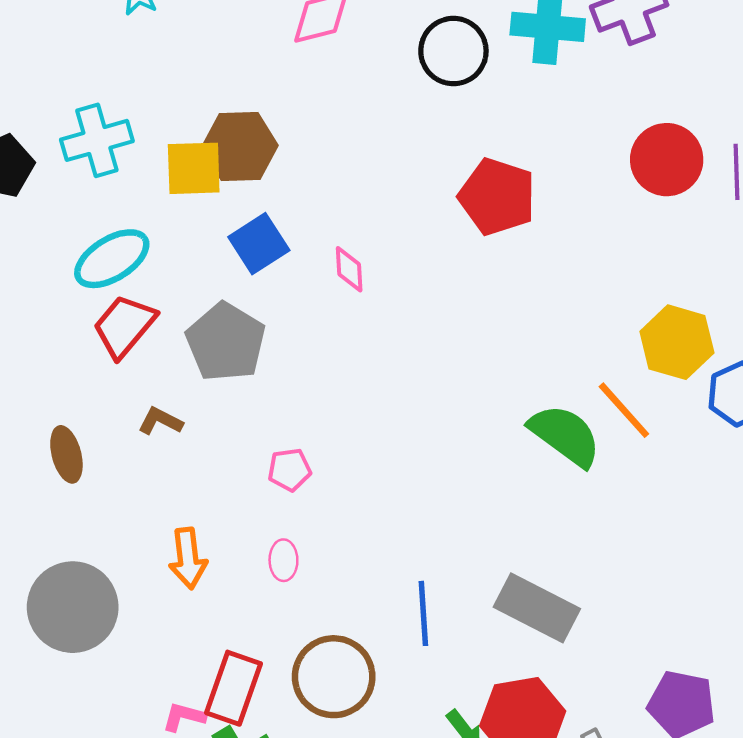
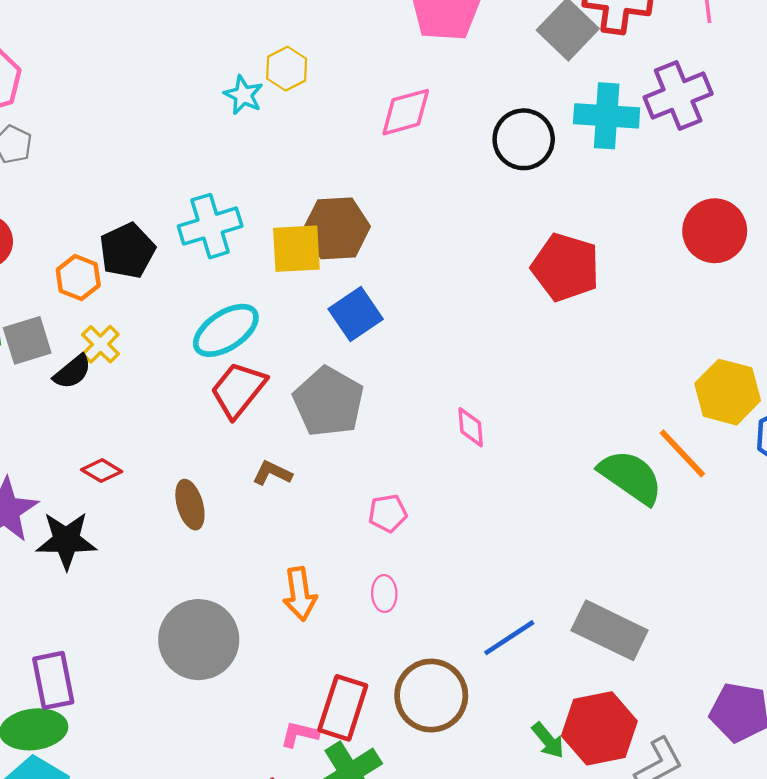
pink diamond: (349, 269) -> (471, 427), moved
blue line: (423, 613) -> (509, 638), turned 62

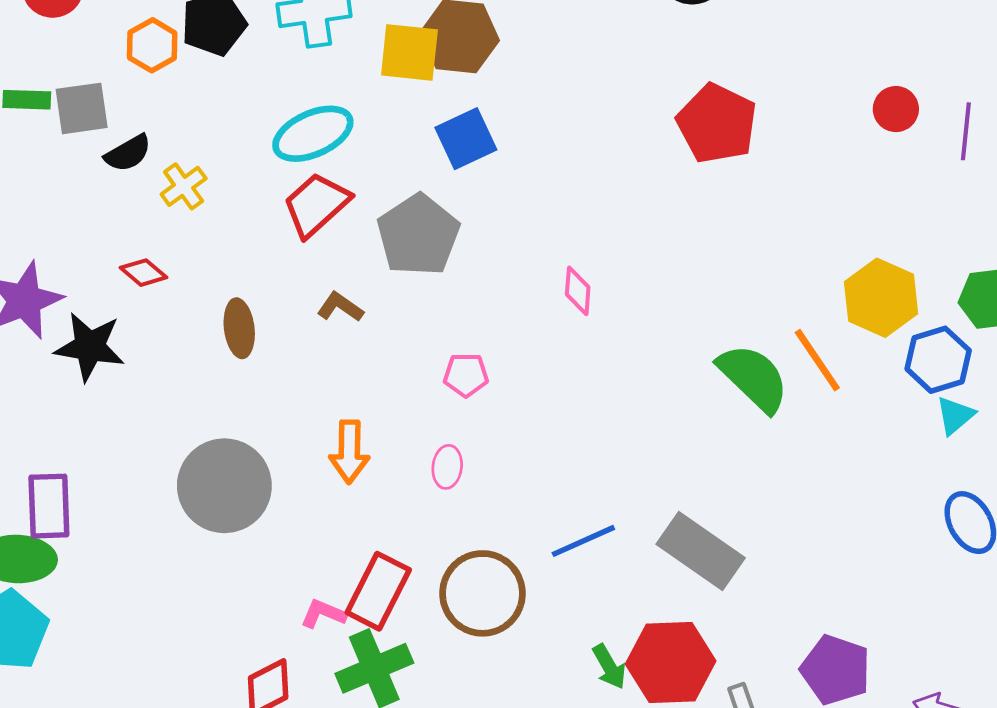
red circle: (715, 231) -> (896, 109), size x0.6
yellow cross: (101, 344) -> (184, 186), moved

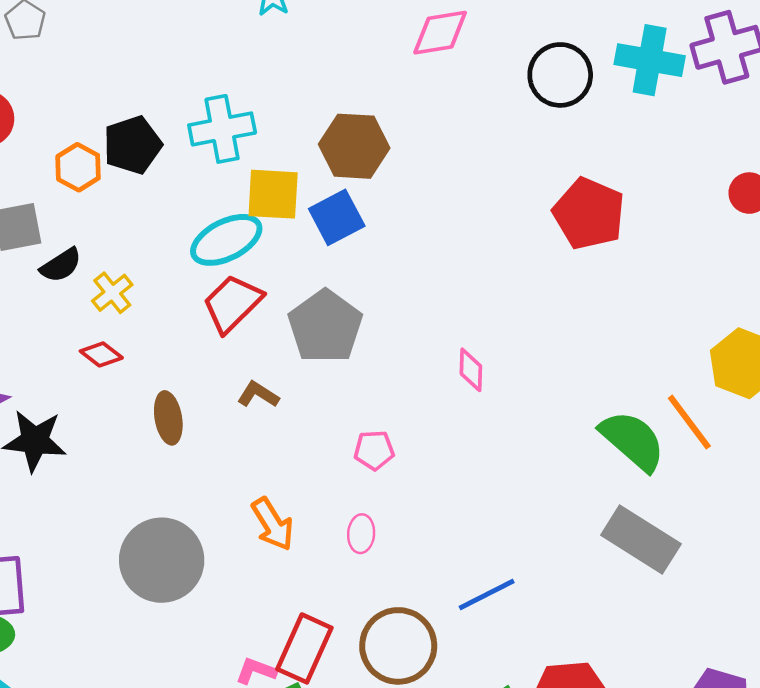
yellow square: (409, 52) -> (273, 194), moved
blue square: (466, 139) -> (337, 217), moved
red diamond: (144, 273) -> (101, 354), moved
orange arrow: (349, 452) -> (273, 524), turned -30
gray rectangle: (701, 551) -> (641, 540), moved

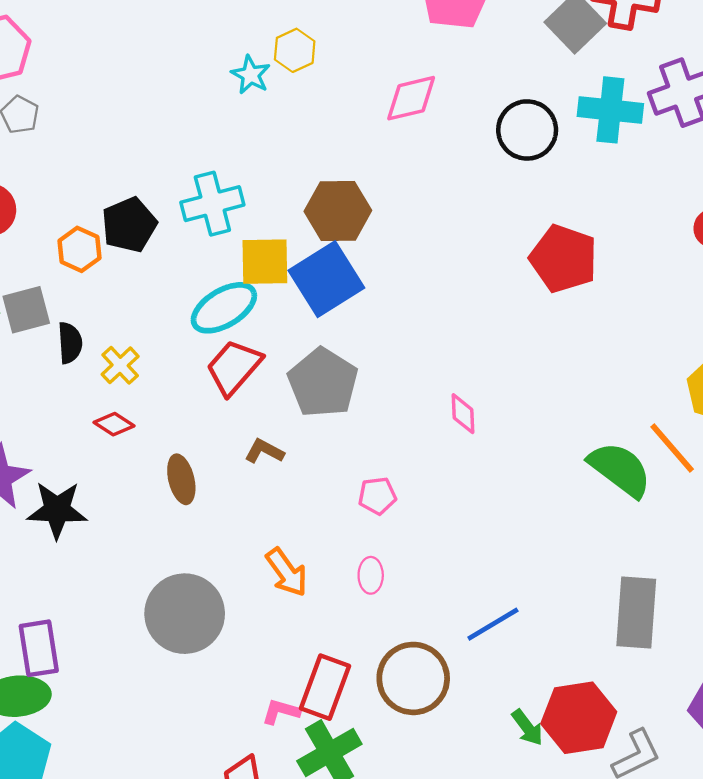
blue square: (337, 217) -> (326, 279), size x1.4
black semicircle: (61, 265) -> (70, 343), turned -57
gray rectangle: (641, 540) -> (636, 612), moved, turned 66

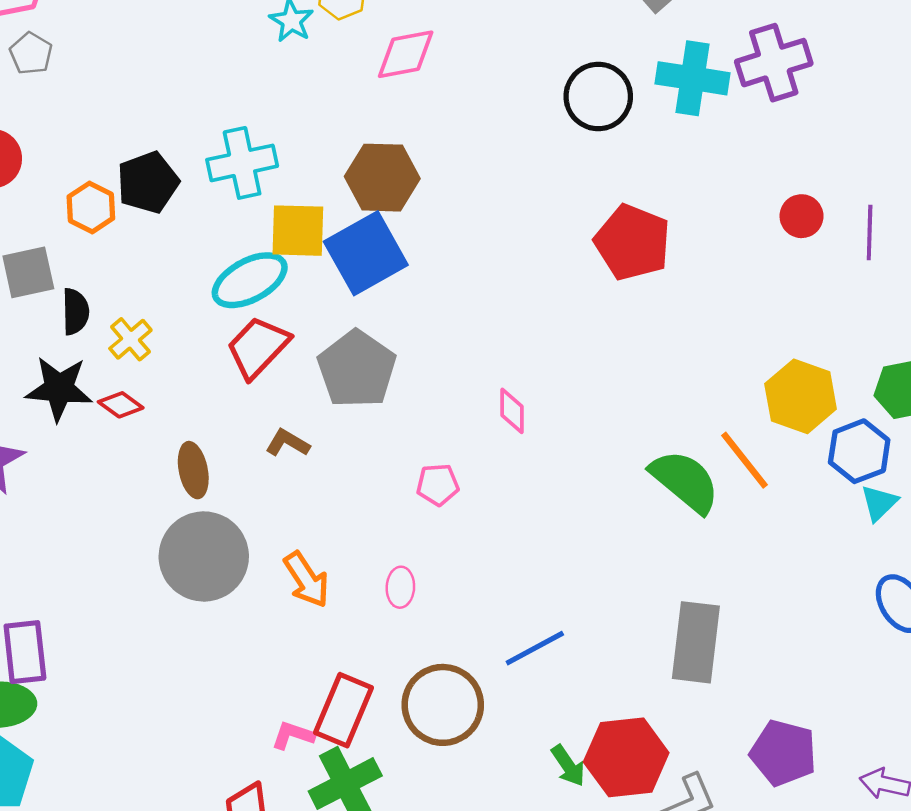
pink diamond: (411, 98) -> (406, 54), moved
pink pentagon: (377, 496) -> (438, 485), moved
black star: (57, 510) -> (59, 389), moved
gray circle: (185, 614) -> (204, 556), moved

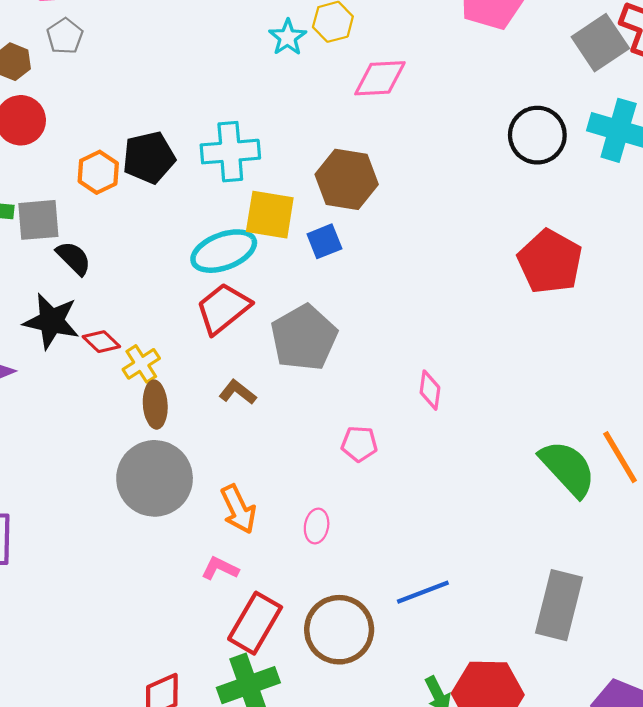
blue square: (366, 253) -> (324, 241), size x0.5
black semicircle: (75, 312) -> (74, 258), turned -51
yellow cross: (130, 339) -> (141, 364), moved
pink L-shape: (293, 735) -> (220, 568), moved

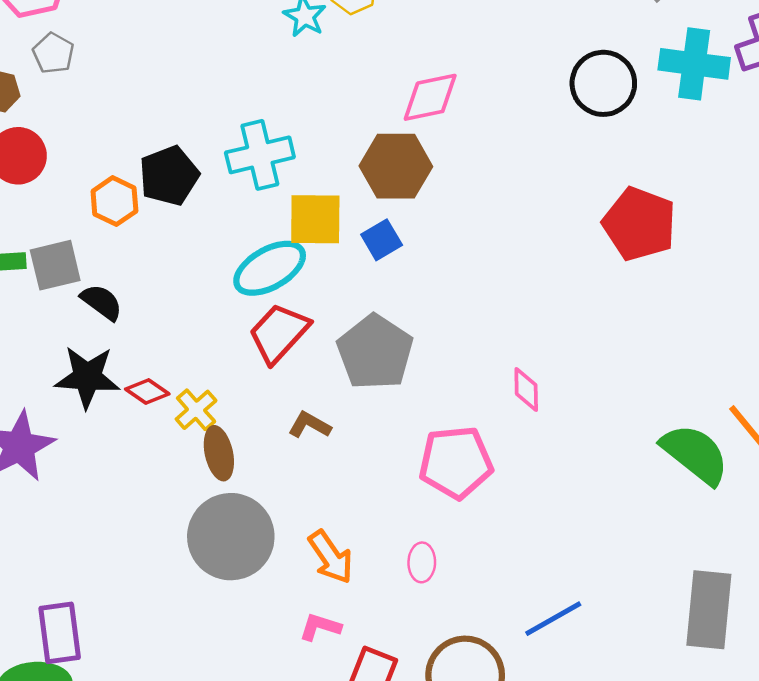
pink diamond: (380, 78) -> (430, 97), moved
pink pentagon: (359, 444) -> (456, 462), size x1.8

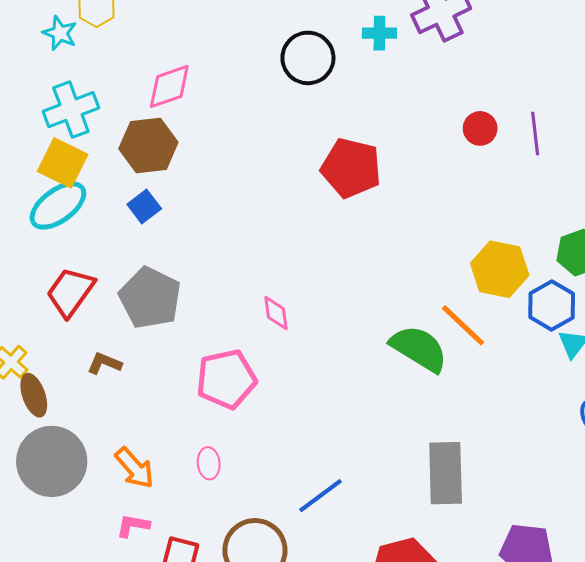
cyan cross: (694, 64) -> (379, 33), size x0.6
cyan cross: (260, 155) -> (71, 110), moved
yellow square: (315, 219) -> (63, 163), moved, turned 33
cyan ellipse: (270, 268) -> (58, 206), moved

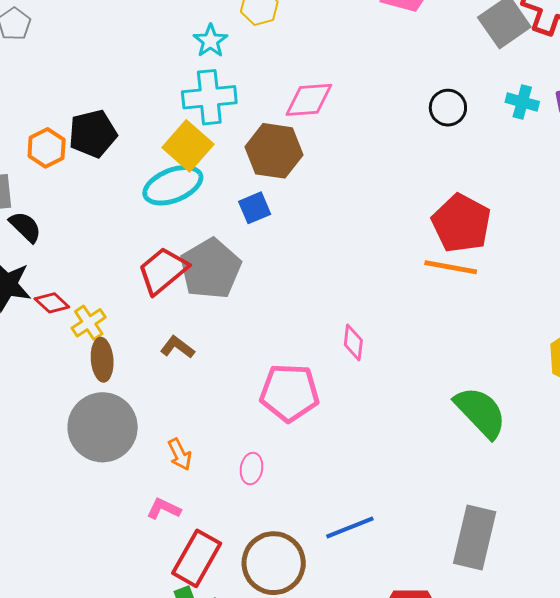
cyan star: (60, 33) -> (210, 41), moved
black circle: (308, 58) -> (448, 108), size x0.7
gray pentagon: (150, 298) -> (211, 269), moved
orange line: (463, 325) -> (451, 267), moved, turned -48
orange arrow: (135, 468) -> (180, 454), size x0.7

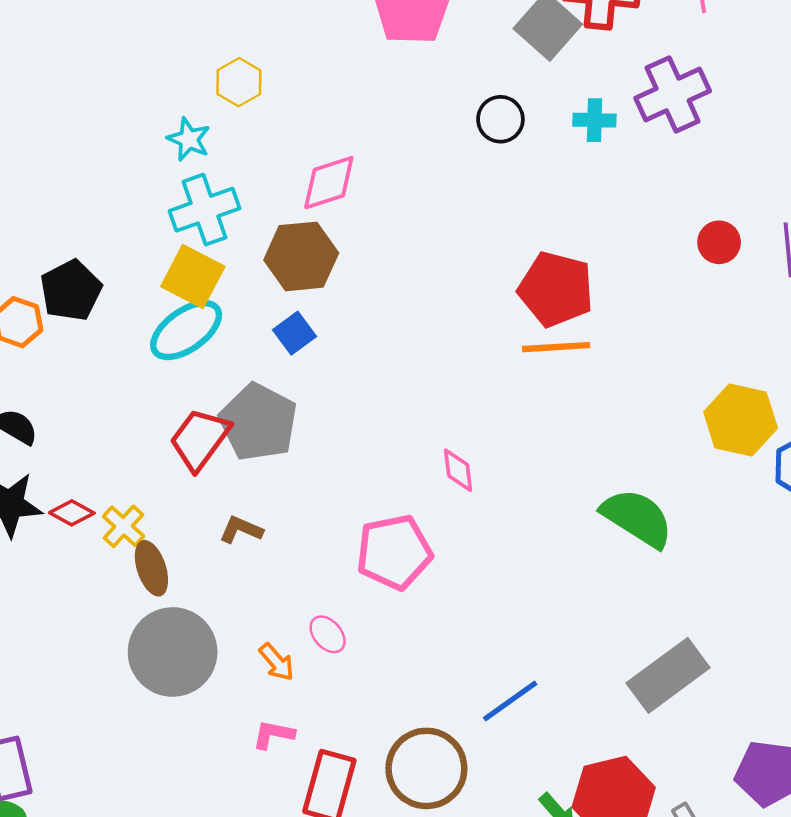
black circle: (448, 108) -> (500, 119), moved
pink ellipse: (251, 469) -> (328, 634), moved, turned -36
gray rectangle: (475, 537) -> (668, 675), turned 54

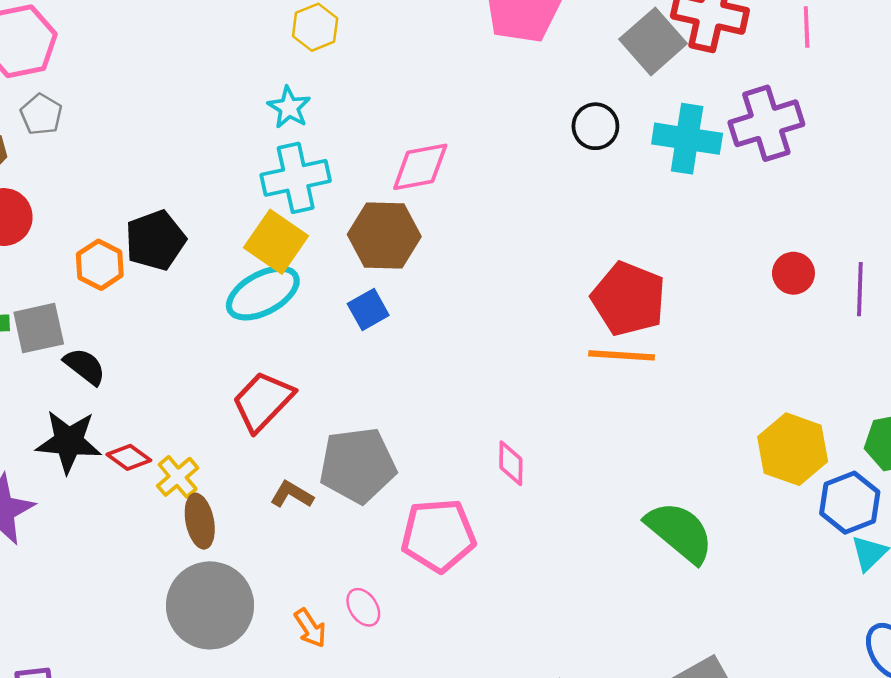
yellow hexagon: (239, 82) -> (315, 27), moved
cyan cross: (594, 120) -> (687, 139), size x1.6
gray pentagon: (258, 422) -> (358, 465), moved, turned 30

